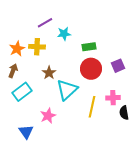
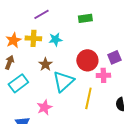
cyan star: (64, 34) -> (55, 39), moved
green rectangle: (89, 47) -> (85, 18), moved
pink cross: (113, 98) -> (103, 75), moved

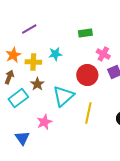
purple line: (41, 14) -> (29, 29), moved
yellow cross: (33, 38) -> (33, 62), moved
brown star: (45, 64) -> (37, 84), moved
pink cross: (103, 75) -> (103, 54), moved, turned 32

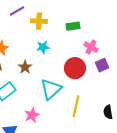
purple line: (29, 29) -> (17, 11), moved
yellow cross: (33, 62) -> (39, 21), moved
brown star: (37, 84) -> (25, 67), moved

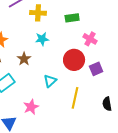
purple square: (102, 65) -> (96, 69), moved
cyan triangle: (51, 89) -> (50, 81), size x0.6

